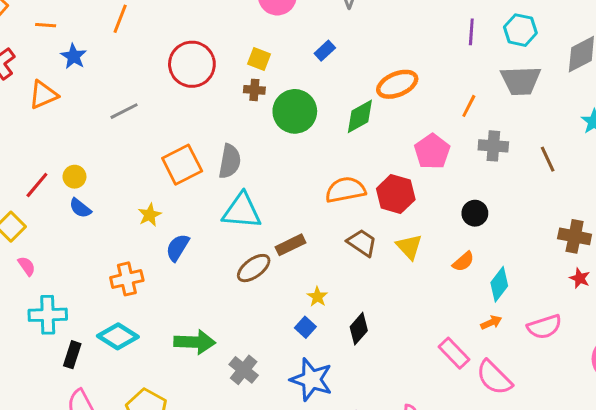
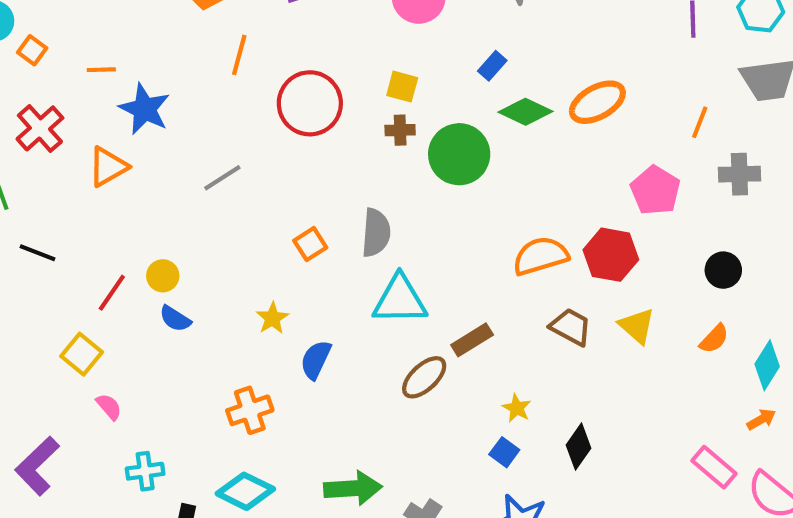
orange line: (120, 19) -> (239, 55), moved
blue star: (74, 56) -> (145, 109), size x1.4
green diamond: (360, 116) -> (525, 112), moved, turned 60
orange square: (182, 165) -> (310, 244), size x0.6
cyan cross: (48, 315) -> (145, 471), size x0.7

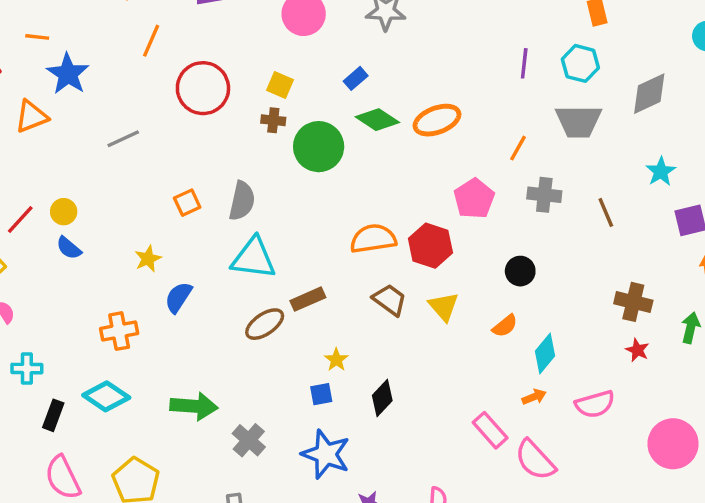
blue square: (504, 452) -> (321, 394), turned 35

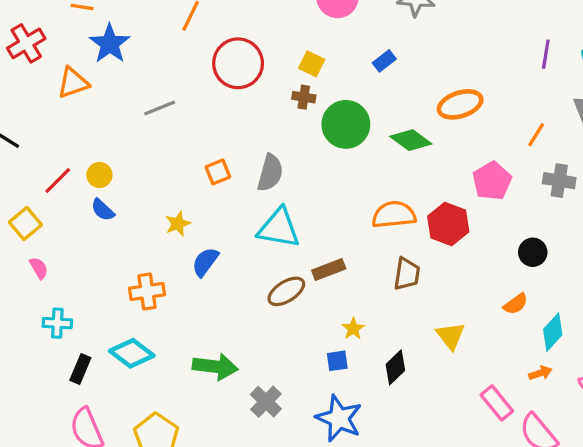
green diamond: (377, 120) -> (411, 140), moved
brown trapezoid: (390, 300) -> (407, 274), turned 60
yellow triangle: (444, 307) -> (451, 336), moved

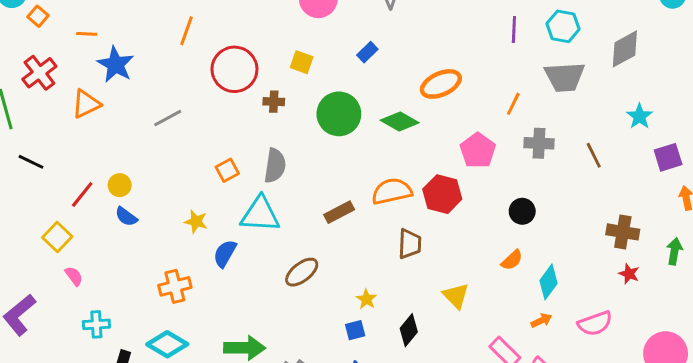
brown cross: (304, 97) -> (274, 102), moved
yellow star: (178, 224) -> (196, 221), turned -30
cyan triangle: (279, 228) -> (260, 214), moved
brown rectangle: (329, 269) -> (339, 212), moved

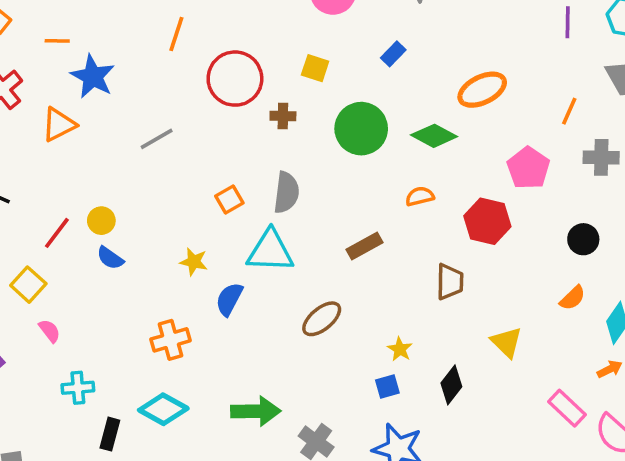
orange semicircle: (392, 191) -> (420, 196), moved, size x0.6

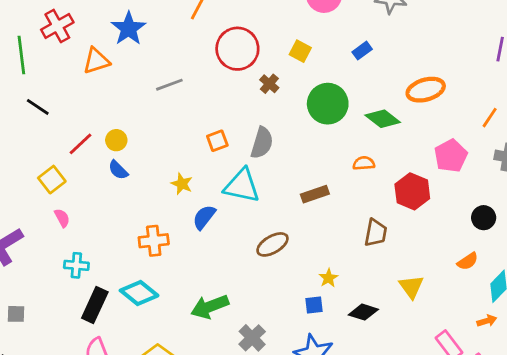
brown cross: (283, 116) -> (269, 84), turned 30
black diamond: (451, 385) -> (363, 312), turned 60
green arrow: (256, 411) -> (210, 307), turned 150
black rectangle: (110, 434) -> (95, 305), size x1.4

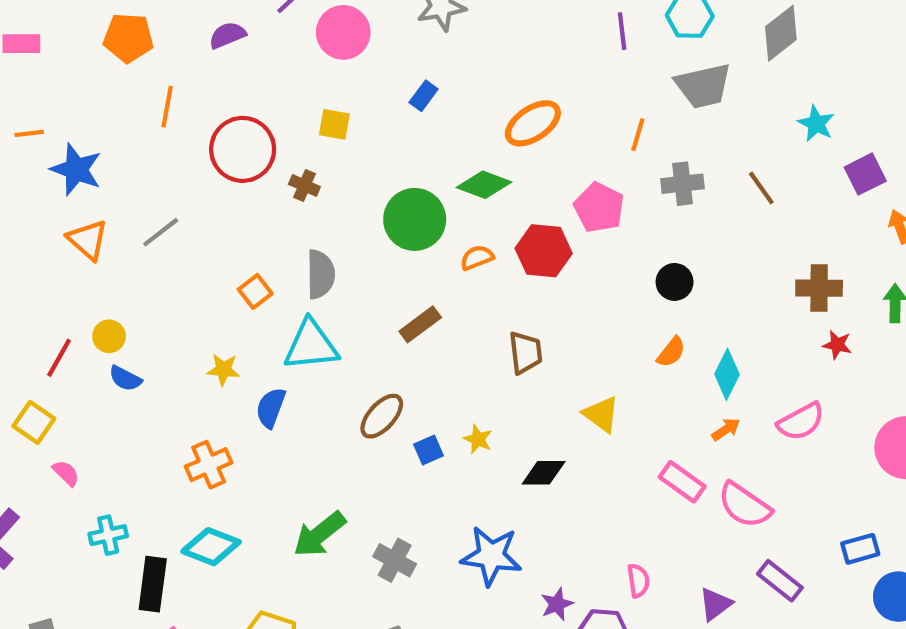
orange triangle: (96, 61) -> (88, 240), moved, turned -44
green circle: (328, 104) -> (415, 219), moved
red hexagon: (412, 191) -> (544, 251), moved
blue square: (314, 305) -> (429, 450), moved

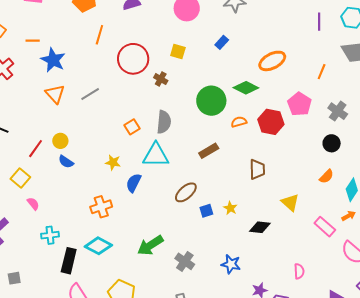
gray cross: (683, 184) -> (338, 111), moved, turned 36
pink rectangle: (682, 482) -> (325, 227), moved
blue star: (491, 556) -> (231, 264), size x0.7
pink semicircle: (638, 581) -> (299, 271), moved

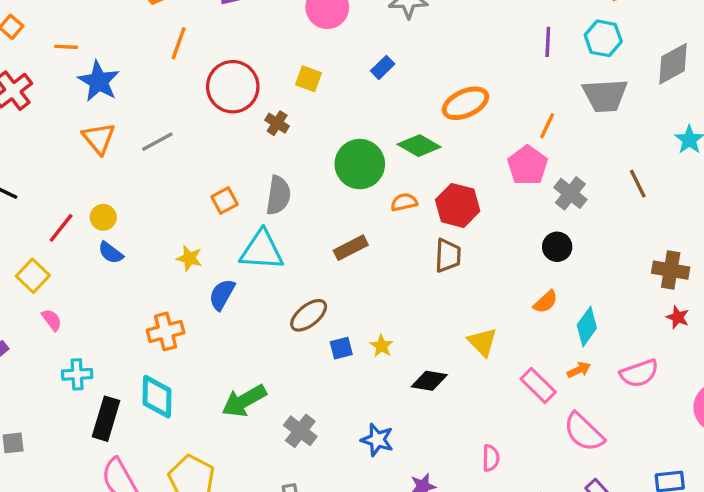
pink pentagon: (299, 104) -> (528, 165), moved
brown trapezoid: (257, 169) -> (448, 255), moved
cyan diamond: (98, 246) -> (157, 397), turned 60

